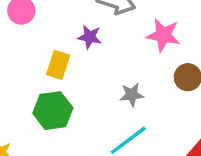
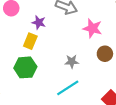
purple star: (90, 37) -> (39, 22), moved

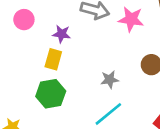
pink star: (92, 28) -> (131, 19), moved

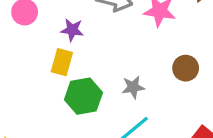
green hexagon: (51, 94) -> (83, 96), moved

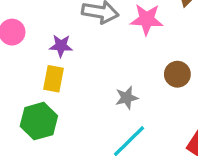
green hexagon: (83, 96) -> (39, 121), moved

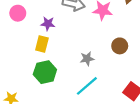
green hexagon: (39, 121) -> (45, 72), moved

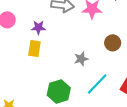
green hexagon: (45, 72) -> (59, 91), moved
cyan line: (87, 86) -> (97, 84), moved

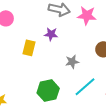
purple star: (38, 27) -> (51, 34), moved

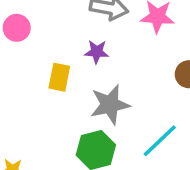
gray star: (72, 62) -> (110, 105), moved, size x1.6

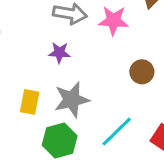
yellow rectangle: (59, 77) -> (30, 102), moved

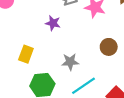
gray star: (72, 100) -> (70, 62), moved, size x0.7

